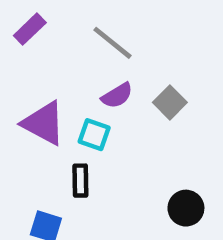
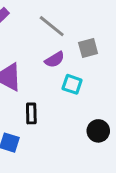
gray square: (170, 102) -> (88, 48), moved, turned 30
cyan square: (94, 135) -> (72, 84), moved

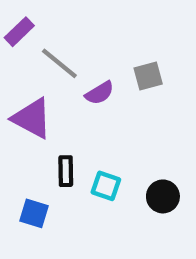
gray line: (52, 26) -> (59, 63), moved
cyan square: (72, 84) -> (106, 186), moved

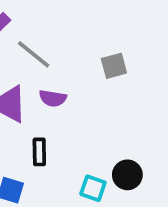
purple semicircle: (100, 93) -> (53, 98), moved, turned 40
cyan square: (106, 186) -> (93, 188), moved

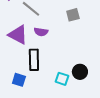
black rectangle: (39, 152) -> (34, 60), size x1.5

